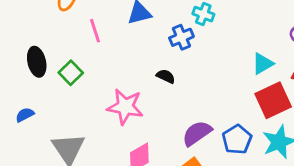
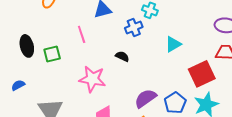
pink line: (95, 31) -> (82, 34), moved
cyan triangle: (263, 64) -> (173, 44), moved
green square: (71, 73) -> (52, 54), turned 30

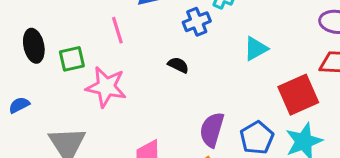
pink star: (92, 79) -> (106, 87), moved
purple semicircle: (145, 98) -> (212, 130), turned -40

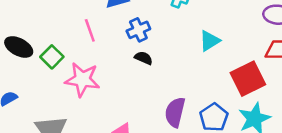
blue cross: (197, 22) -> (138, 30), moved
black ellipse: (34, 46) -> (19, 47), turned -48
green square: (72, 59) -> (52, 57), turned -30

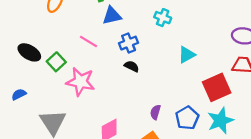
pink line: (90, 30) -> (89, 42), turned -42
purple semicircle: (175, 112) -> (155, 112), size x0.6

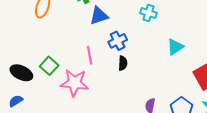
pink line: (89, 42) -> (90, 55), moved, turned 54
black ellipse: (29, 52) -> (21, 73), moved
black semicircle: (132, 66) -> (123, 63), turned 72

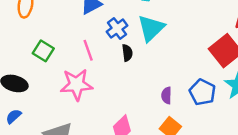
cyan triangle: (175, 47) -> (151, 28), moved, size x1.4
green square: (49, 66) -> (43, 51), moved

